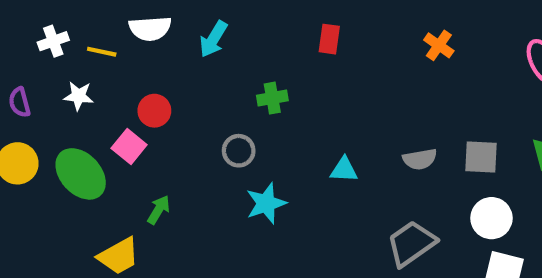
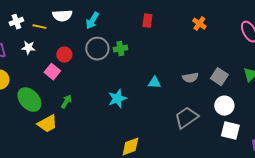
gray circle: (239, 151) -> (97, 49), moved, size x1.5
gray square: (481, 157) -> (219, 77), turned 30
green ellipse: (81, 174) -> (29, 100), moved

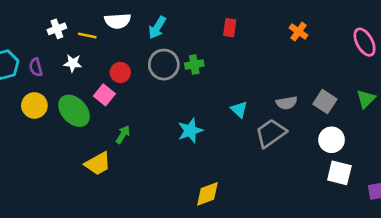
cyan triangle: (154, 83) -> (239, 109), turned 40
green ellipse: (29, 100) -> (74, 111), moved
gray trapezoid: (186, 118) -> (271, 133), moved

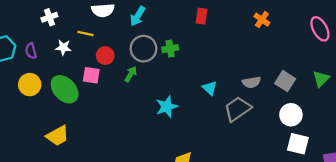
yellow line: (87, 35) -> (85, 33), moved
pink square: (104, 95) -> (91, 75), turned -30
green arrow: (123, 135) -> (131, 74), moved
yellow trapezoid: (98, 164) -> (58, 136), moved

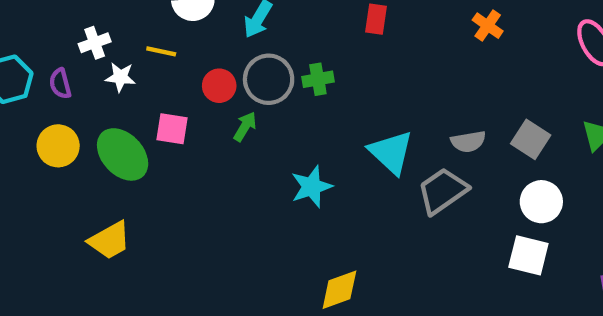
white cross: (49, 17) -> (95, 43), moved
red circle: (105, 56) -> (219, 86), moved
cyan triangle: (210, 88) -> (391, 152), size x1.6
white square: (298, 144) -> (528, 255), moved

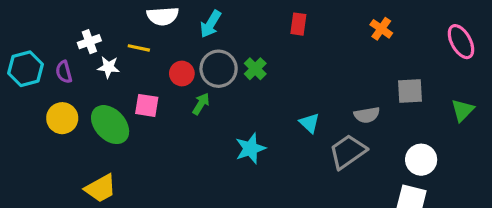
green cross: (318, 79) -> (255, 69), turned -35
gray square: (531, 139) -> (410, 91), moved, turned -36
cyan triangle: (391, 152) -> (309, 123), size x0.6

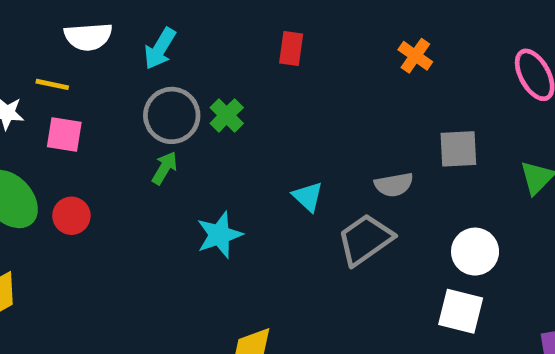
red circle: (182, 74) -> (71, 216), moved
green arrow: (201, 104) -> (165, 168), moved
pink square: (147, 105) -> (64, 135), moved

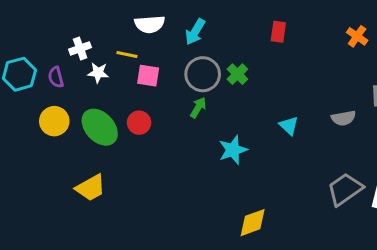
pink square: (64, 135) -> (148, 76), moved
red circle: (71, 216) -> (139, 123), moved
gray trapezoid: (365, 240) -> (345, 189), moved

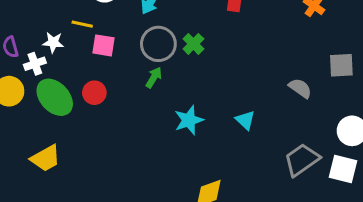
white cross: (80, 48) -> (35, 64), moved
gray semicircle: (343, 118) -> (300, 88), turned -135
cyan triangle: (289, 126) -> (245, 120), moved

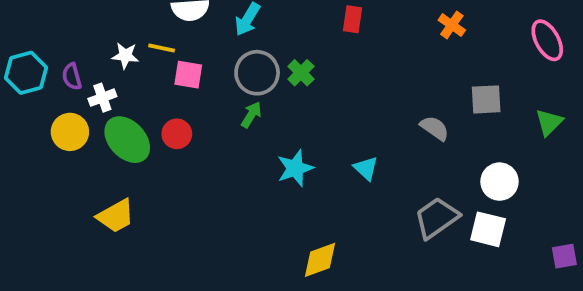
white star: (53, 42) -> (125, 56), moved

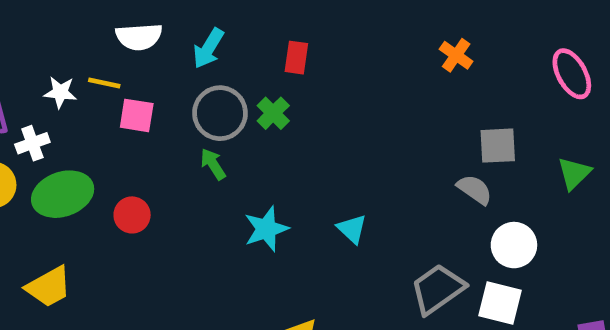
red rectangle: (352, 19) -> (296, 58), moved
green arrow: (251, 115) -> (213, 164), turned -64
gray semicircle: (435, 128) -> (475, 190), moved
red circle: (177, 134) -> (132, 215), moved
green ellipse: (127, 140) -> (63, 194), turned -66

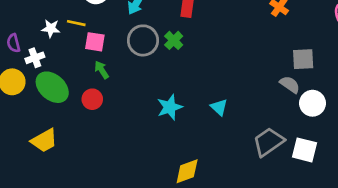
green arrow: (213, 164) -> (102, 70), moved
green ellipse: (63, 194) -> (52, 87), turned 60
white circle: (514, 245) -> (313, 103), moved

